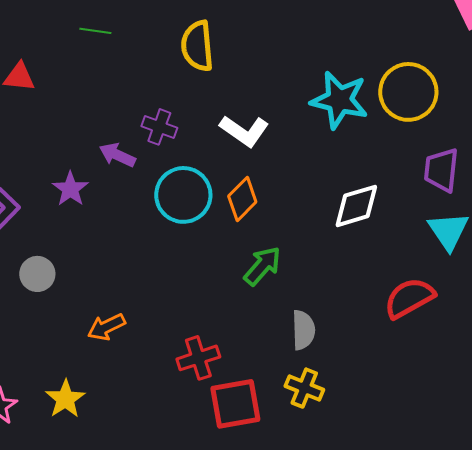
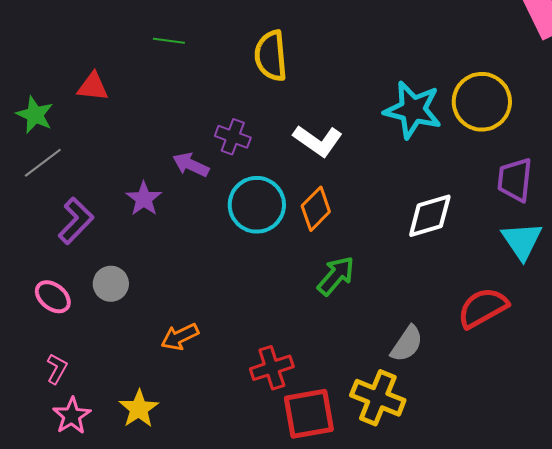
gray semicircle: (303, 330) -> (407, 344), moved, turned 36
yellow cross: (304, 388) -> (378, 398), size x1.4

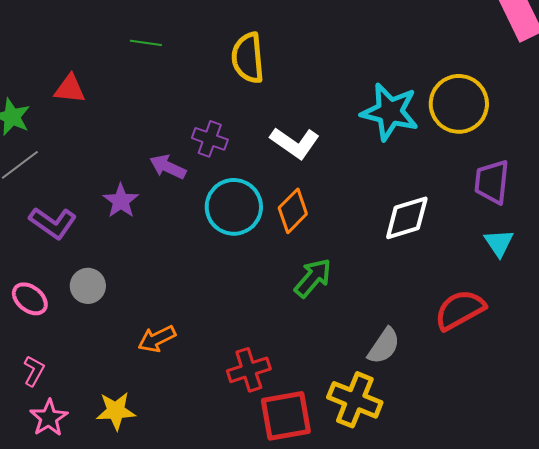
purple L-shape: (76, 221) -> (53, 223), turned 81
cyan triangle: (522, 241) -> (499, 243), size x0.7
yellow star: (139, 409) -> (116, 411), turned 30

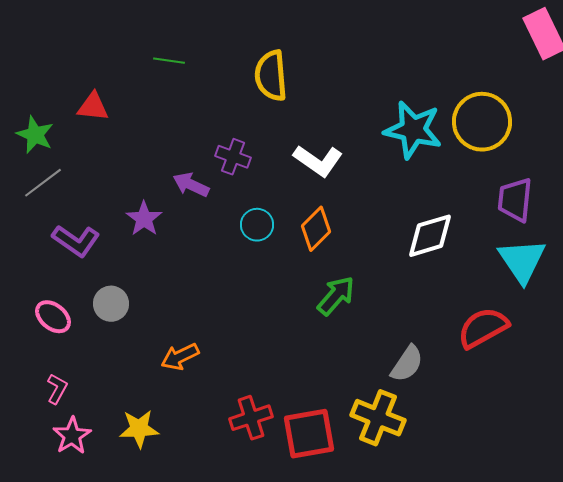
cyan circle: (234, 207) -> (257, 225), size x0.6
cyan triangle: (499, 243) -> (522, 261), size x1.6
red cross: (249, 370) -> (251, 418), moved

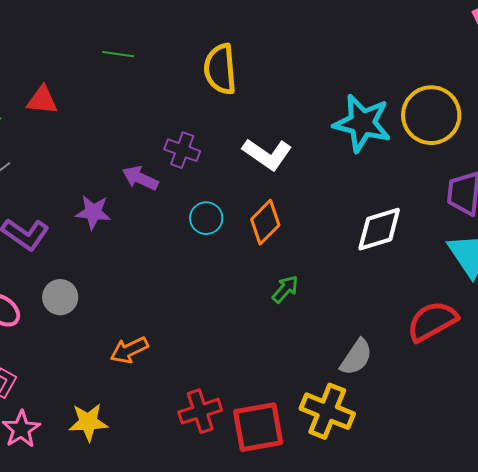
purple star: (144, 219) -> (93, 212), turned -30
green arrow: (336, 296) -> (285, 289), size x0.7

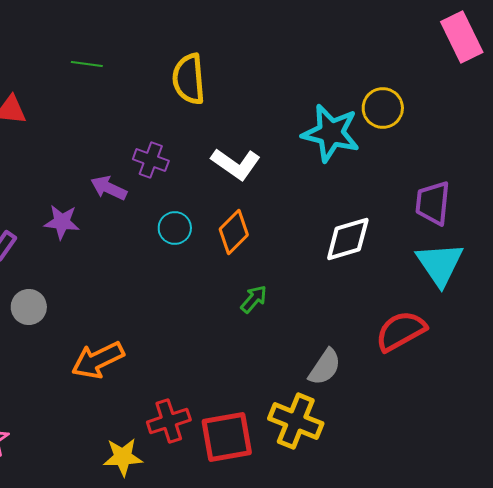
yellow circle: (431, 115) -> (383, 108), moved, size x0.7
orange arrow: (129, 350) -> (98, 360), size x1.4
yellow star: (88, 422) -> (123, 457), moved

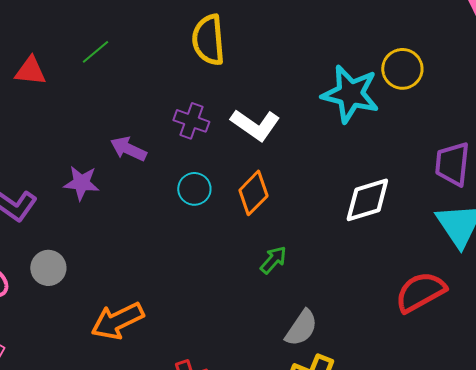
green line: (87, 64) -> (95, 52), moved, turned -48
purple cross: (151, 160) -> (191, 121), moved
gray semicircle: (325, 367) -> (301, 328), moved

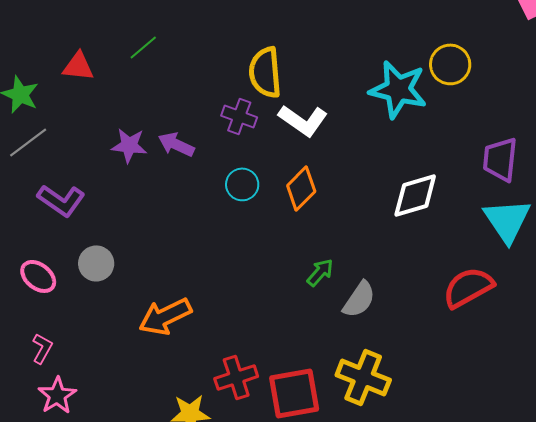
yellow semicircle: (208, 40) -> (265, 72), moved
purple star: (81, 183) -> (129, 145), moved
green arrow: (273, 260) -> (320, 272), moved
gray semicircle: (301, 328) -> (359, 299), moved

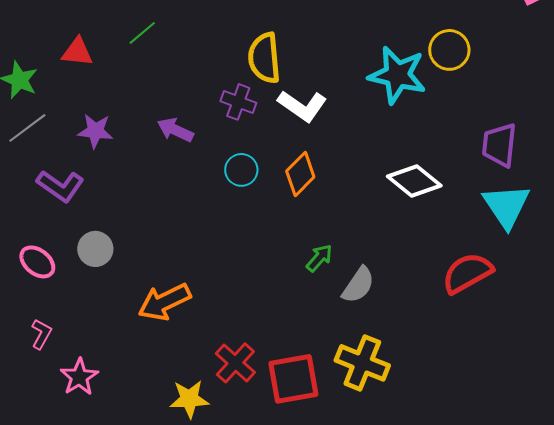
purple star: (129, 145) -> (95, 131), moved
white diamond: (415, 195) -> (414, 181), turned 56
red cross: (236, 377) -> (235, 363), turned -30
pink star: (57, 395) -> (79, 377), moved

